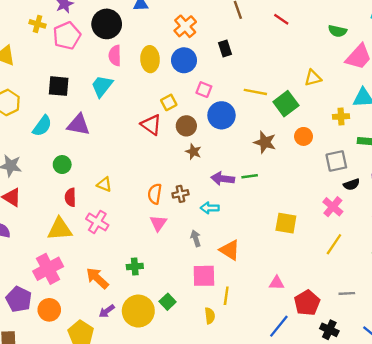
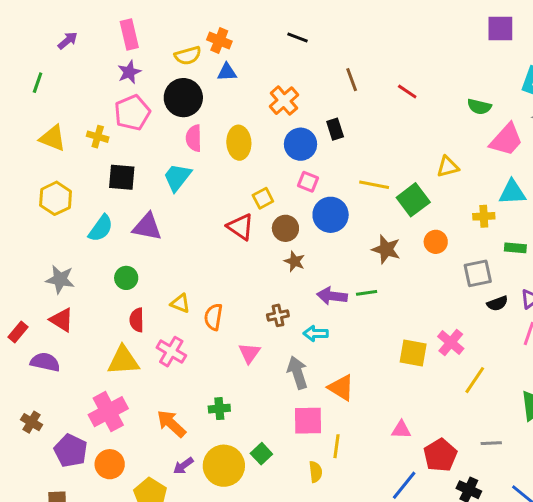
yellow cross: (38, 24) -> (98, 137), moved
blue circle: (184, 60) -> (301, 144), moved
orange semicircle: (155, 194) -> (213, 317), moved
pink cross: (333, 207) -> (451, 343), moved
gray arrow: (196, 238) -> (297, 373), size x1.5

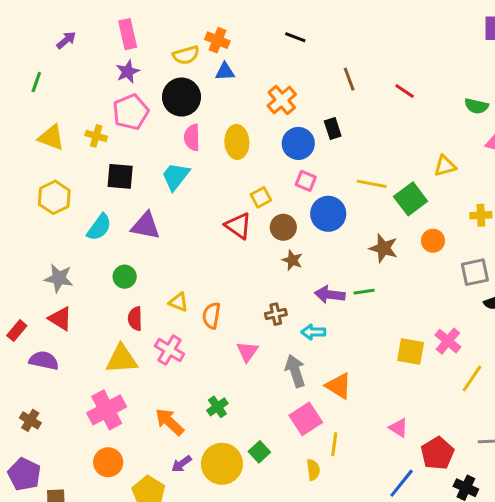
green cross: (219, 409) -> (217, 407), turned -30
pink square: (308, 421) -> (306, 419), turned -32
pink triangle: (401, 430) -> (399, 428), turned 30
purple pentagon: (71, 451) -> (24, 474), moved

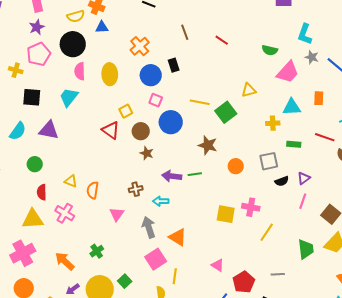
orange circle: (433, 241) -> (236, 166), moved
pink cross: (448, 341) -> (251, 207), turned -30

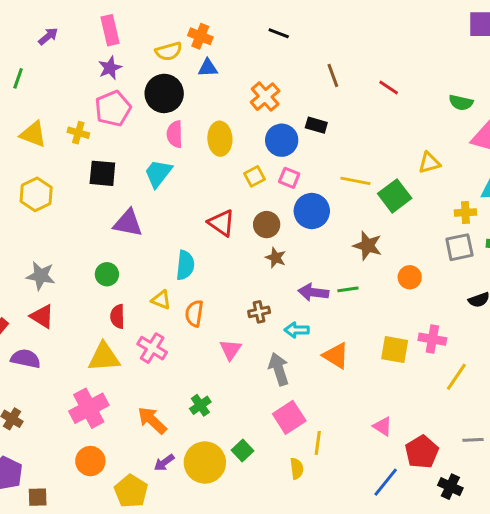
black rectangle: (174, 65) -> (316, 125), turned -56
yellow square: (126, 111) -> (255, 176), moved
cyan semicircle: (18, 131) -> (185, 265), moved, turned -30
gray square: (269, 161) -> (459, 247), moved
orange triangle: (178, 237) -> (336, 356), moved

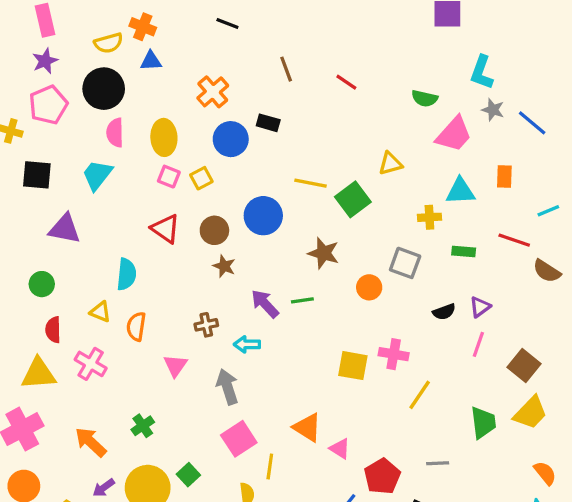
pink square: (289, 178) -> (169, 177), moved
gray square: (459, 247) -> (405, 263), moved, turned 32
purple arrow: (313, 292) -> (265, 304), turned 40
orange triangle: (336, 356) -> (307, 427), moved

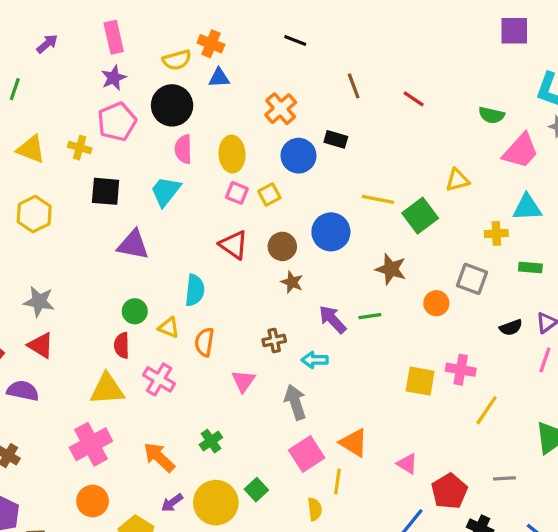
green circle: (42, 284) -> (135, 311), moved
orange triangle: (307, 427) -> (354, 443), moved

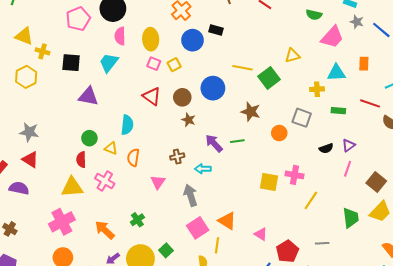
yellow cross: (80, 148) -> (42, 51), moved

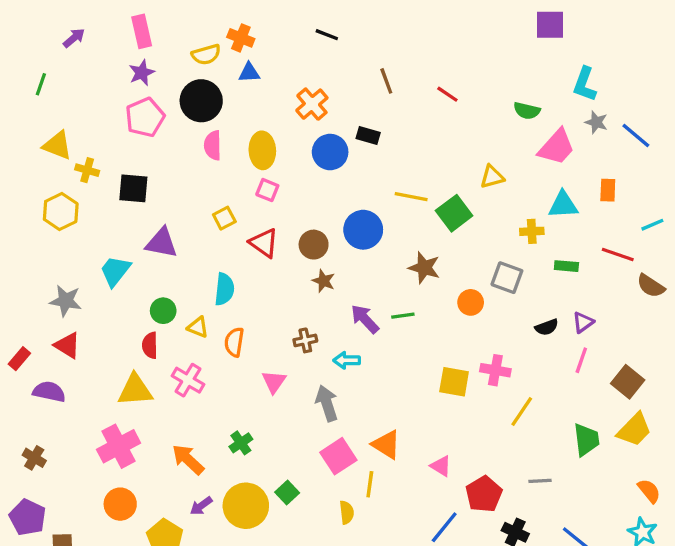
cyan trapezoid: (109, 63) -> (115, 271), moved
yellow square: (174, 65) -> (224, 218), moved

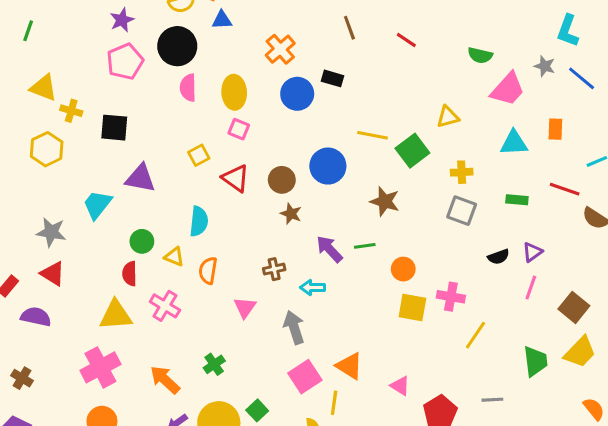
cyan L-shape: (585, 84) -> (568, 31), moved
yellow cross: (532, 231) -> (462, 172), moved
orange circle: (471, 302) -> (403, 269), moved

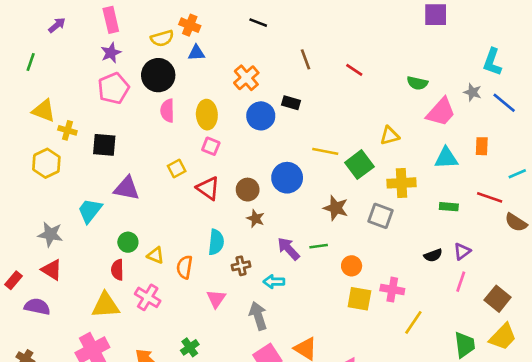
yellow cross: (462, 172) -> (402, 183), size x1.5
gray square: (462, 211) -> (380, 216), moved
cyan semicircle: (199, 221) -> (216, 242), moved

